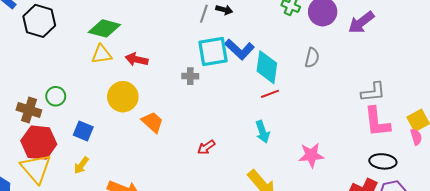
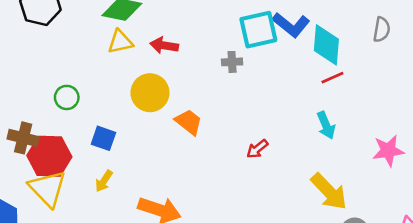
brown cross: (29, 110) -> (23, 138), moved

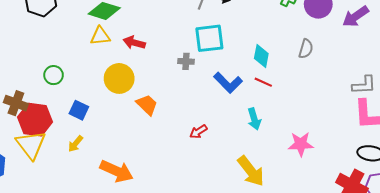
blue L-shape: (291, 25) -> (228, 83), moved
cyan diamond: (326, 45) -> (261, 56), size x0.7
red line: (332, 78) -> (263, 82), turned 42

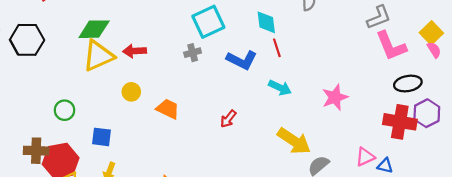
yellow triangle: (100, 36) -> (98, 56), size x1.5
yellow circle: (119, 78) -> (131, 92), size x0.6
red line: (263, 82) -> (277, 48), turned 66
cyan arrow: (254, 119) -> (280, 88), turned -30

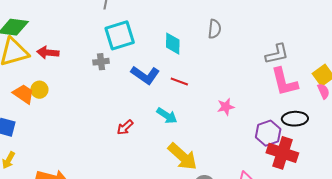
red line: (277, 48) -> (179, 81), moved, turned -60
cyan arrow: (280, 88) -> (167, 116), moved
pink star: (335, 97) -> (226, 107), moved, size x0.7
orange trapezoid: (168, 109) -> (24, 94), moved
purple hexagon: (427, 113) -> (268, 133), moved

